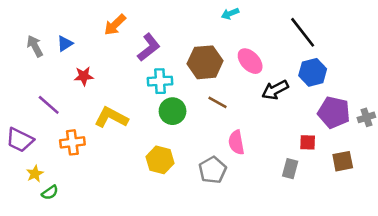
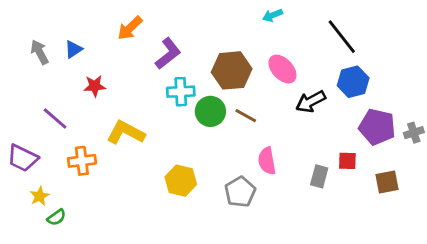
cyan arrow: (230, 14) -> (273, 15), moved
green circle: (173, 111) -> (210, 111), moved
gray rectangle: (290, 169) -> (319, 176), moved

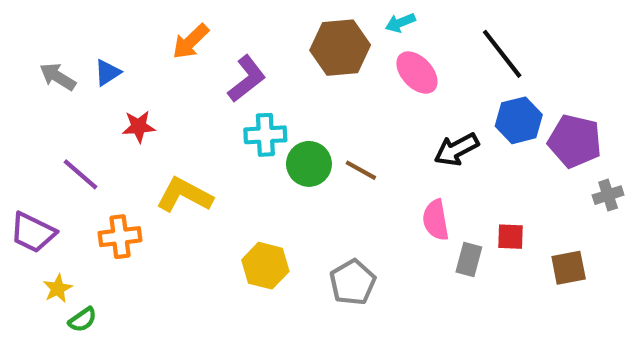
gray arrow: (40, 52) -> (58, 77), turned -30
pink ellipse: (282, 69) -> (417, 73), moved
brown hexagon: (232, 70) -> (340, 48), moved
purple pentagon: (377, 127) -> (575, 141), moved
pink semicircle: (267, 161) -> (436, 220), moved

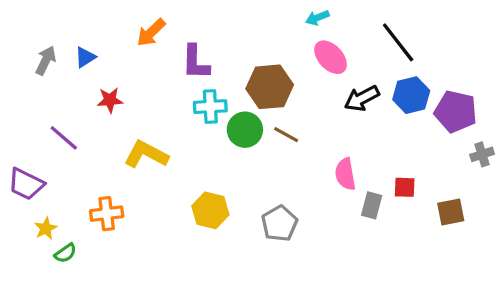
brown hexagon: (340, 48) -> (270, 87), moved
gray arrow: (58, 77) -> (46, 60), turned 84
purple L-shape: (247, 79) -> (196, 62), turned 129
black arrow: (456, 149) -> (362, 98), moved
orange cross: (120, 237) -> (107, 214), moved

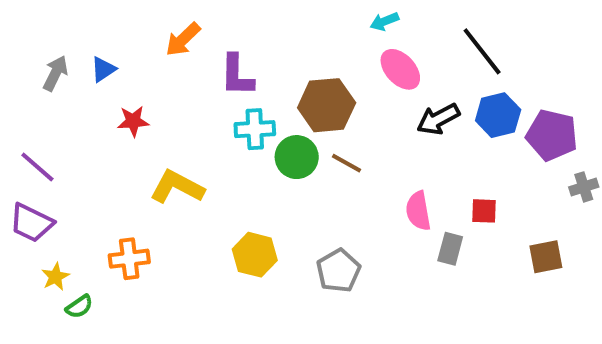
purple line: (64, 138) -> (37, 167), moved
red square: (405, 187) -> (484, 211), moved

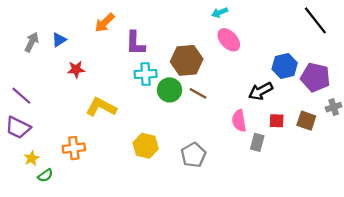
black line: (482, 51) -> (315, 20), moved
black arrow: (438, 119) -> (261, 91), moved
brown square: (546, 257) -> (306, 121), moved, turned 30

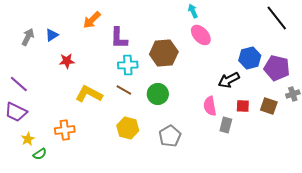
cyan arrow: (220, 12) -> (193, 11), turned 88
green circle: (170, 90) -> (158, 94), moved
brown line: (198, 93) -> (124, 90), moved

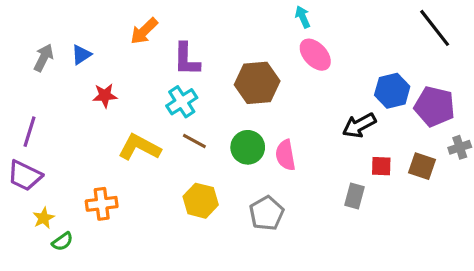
cyan cross: (128, 65) -> (182, 102), moved, turned -30
purple line: (19, 84) -> (29, 132), turned 66
pink semicircle: (210, 106) -> (285, 155), moved

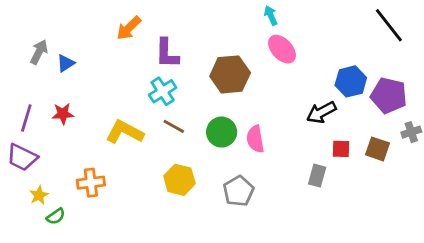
blue triangle: (81, 55) -> (66, 63), moved
red star: (105, 95) -> (63, 114), moved

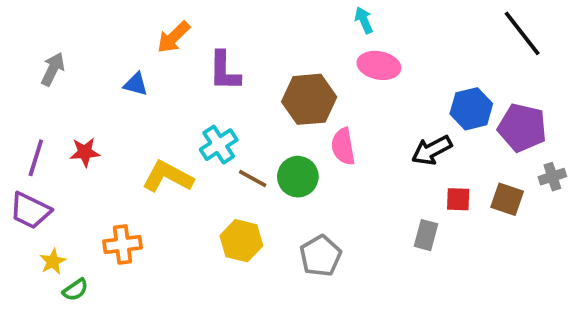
pink ellipse: (282, 49) -> (379, 65), turned -36
blue triangle: (66, 63) -> (136, 84), moved, turned 48
cyan cross: (163, 91) -> (219, 145), moved
brown line: (174, 126) -> (253, 179), moved
pink semicircle: (255, 139) -> (343, 146), moved

